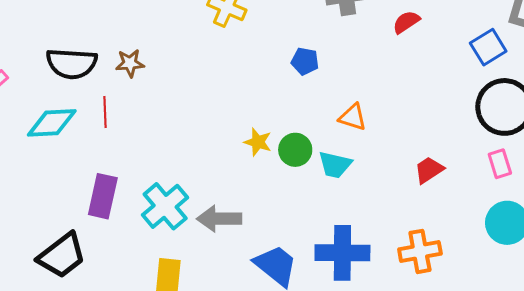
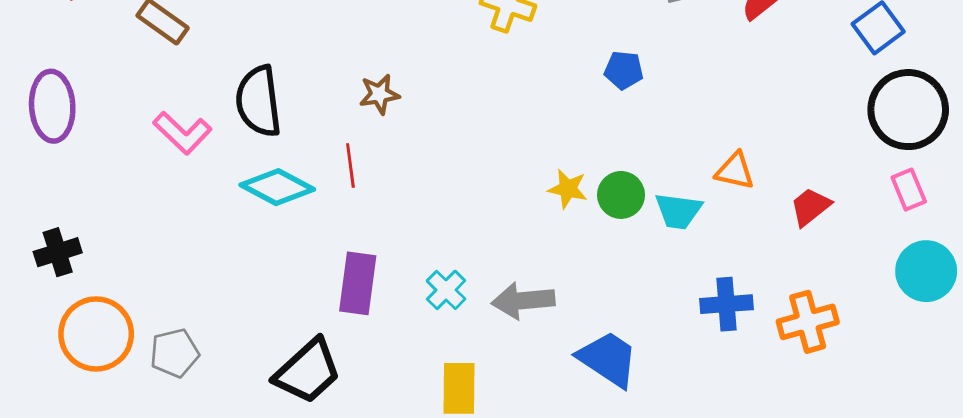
black semicircle: (72, 64) -> (259, 101), moved, turned 84
orange triangle: (353, 117) -> (735, 171), moved
cyan diamond: (52, 123) -> (277, 187), turned 36
cyan cross: (165, 206) -> (446, 290), size x0.6
blue cross: (342, 253) -> (727, 304), moved, size x0.7

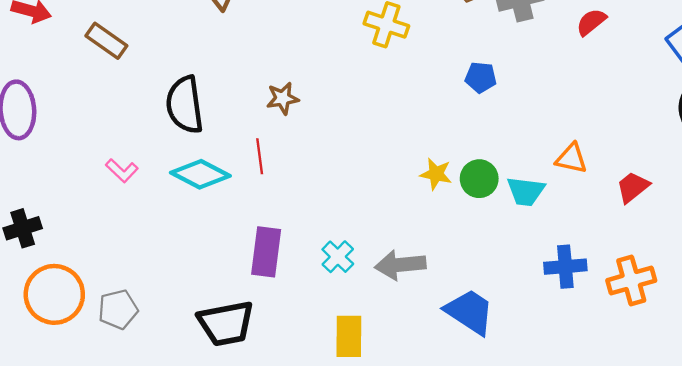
pink L-shape: (182, 133) -> (122, 171), moved, size x0.7
black trapezoid: (308, 371) -> (226, 323), turned 32

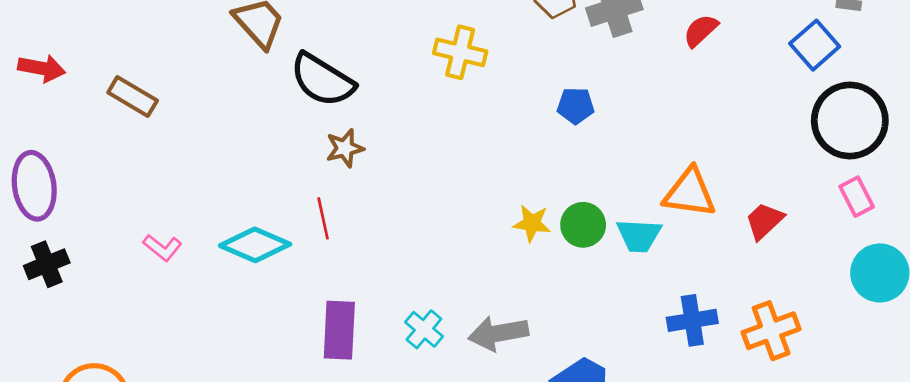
black semicircle: (185, 105) -> (322, 80), moved, turned -46
orange triangle: (571, 158) -> (690, 193), size x1.4
black cross: (23, 228) -> (47, 264), moved

